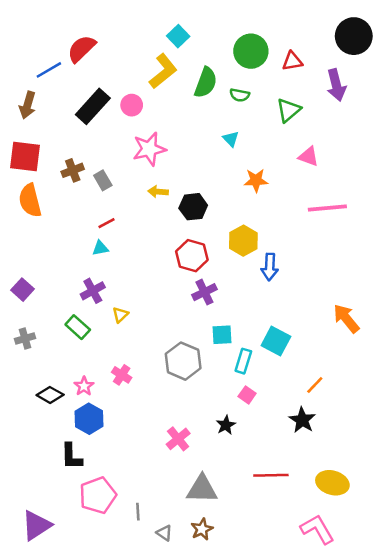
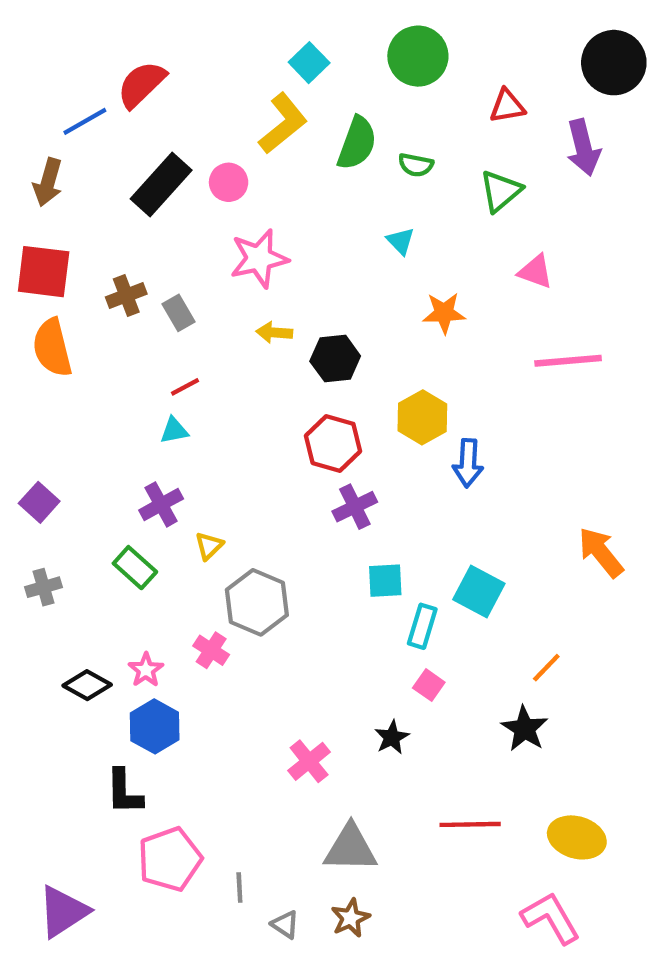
green circle: (251, 51) -> (418, 56), moved
gray hexagon: (183, 361) -> (257, 602), moved

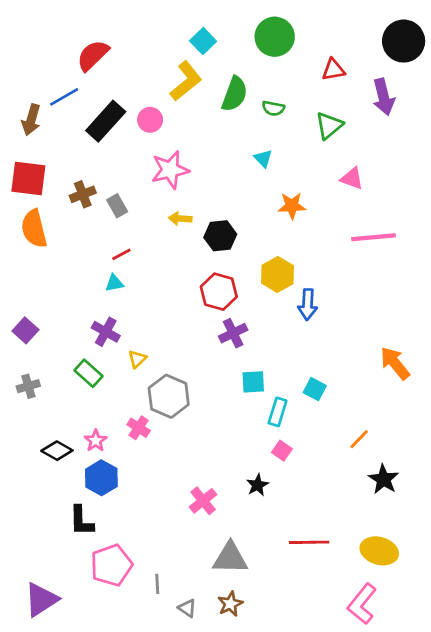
blue line: (85, 121) -> (64, 97), moved
purple cross: (161, 504) -> (106, 332), turned -32
cyan square: (479, 592) -> (315, 389), size x0.7
black star: (525, 729) -> (384, 479), moved
pink L-shape: (551, 918) -> (362, 604), turned -111

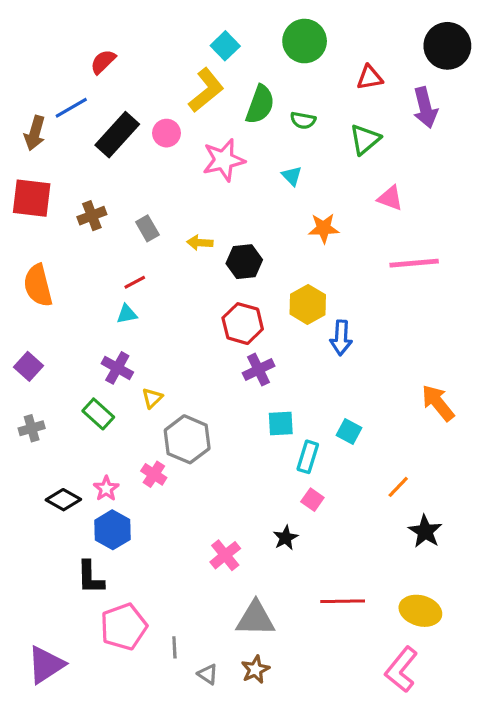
red semicircle: (93, 55) -> (103, 62), size x0.7
pink star: (170, 170) -> (224, 160), moved
gray rectangle: (117, 206) -> (147, 228), moved
orange semicircle: (34, 229) -> (38, 285), moved

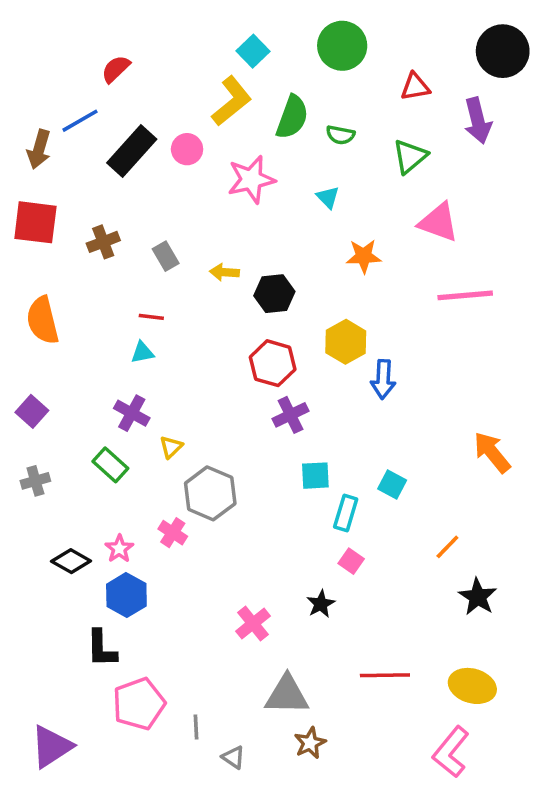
pink triangle: (390, 198) -> (438, 222), size x1.4
red line: (135, 282) -> (151, 317), turned 35
brown star: (255, 669) -> (310, 743), moved

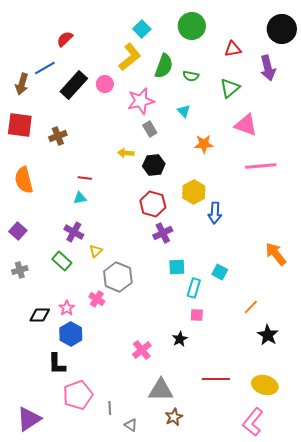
gray rectangle: (166, 256) -> (150, 129), moved
black diamond: (71, 561) -> (40, 315), turned -30
pink square: (351, 561) -> (197, 315), turned -32

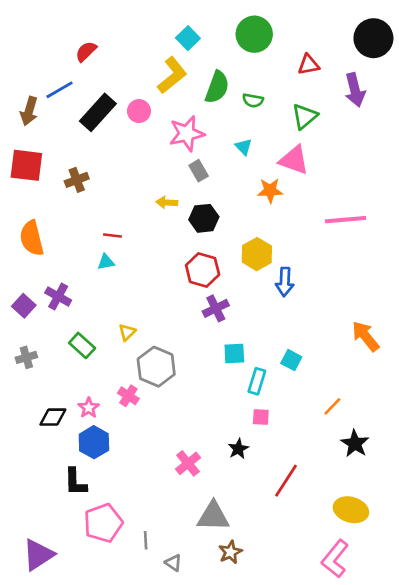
pink triangle: (246, 125) -> (294, 160), moved
purple cross: (74, 232) -> (58, 296), moved
red line: (216, 379) -> (286, 481), moved, turned -56

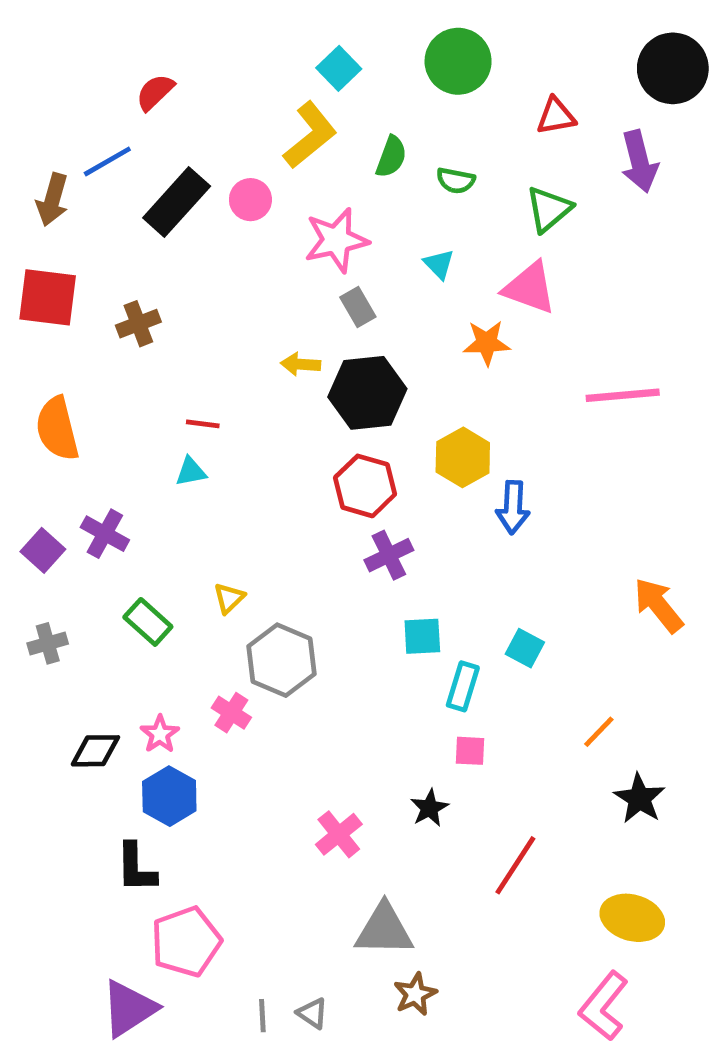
green semicircle: (217, 87) -> (391, 157), size x0.7
black hexagon: (204, 218) -> (367, 393), size x1.4
gray line: (146, 540) -> (262, 1016), moved
purple triangle: (38, 555) -> (129, 1008), moved

